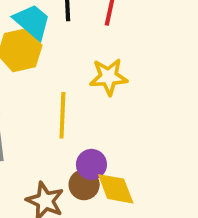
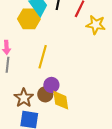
yellow star: (109, 77) -> (96, 25), moved

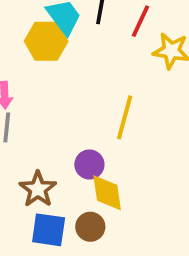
yellow line: (43, 57) -> (125, 117), moved
brown circle: (45, 94) -> (90, 227), moved

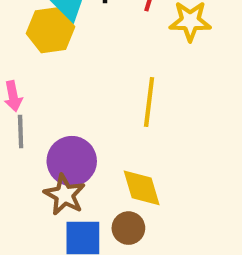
purple circle: (89, 165) -> (72, 161), moved, size x1.5

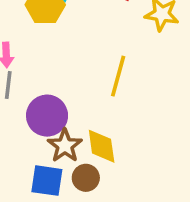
brown star: (65, 195) -> (65, 146), moved

